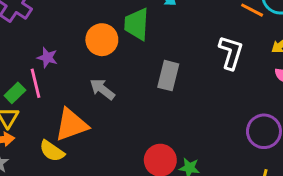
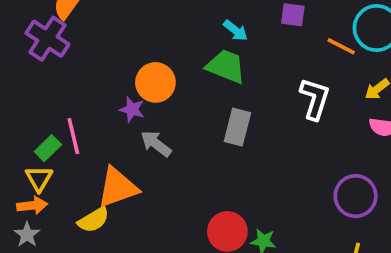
green trapezoid: (137, 24) -> (226, 66), moved, turned 108
purple star: (47, 58) -> (132, 109), moved
yellow semicircle: (52, 151) -> (93, 220), turned -65

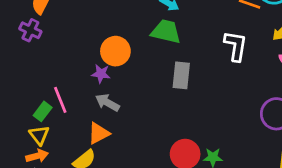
purple cross: (47, 39) -> (30, 30), size x0.7
gray arrow: (156, 144) -> (107, 103), moved
orange triangle: (118, 187) -> (99, 133), size x0.7

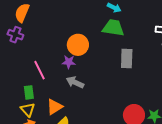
pink line: (60, 100) -> (39, 70), moved
green rectangle: (43, 111) -> (29, 92), turned -40
orange triangle: (99, 133) -> (55, 107), moved

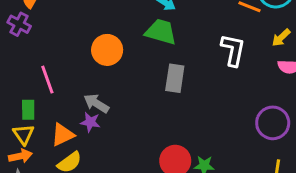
purple star: (69, 62) -> (90, 122), moved

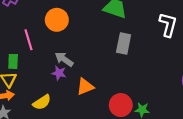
orange circle: (107, 50) -> (57, 20), moved
orange triangle: (63, 135) -> (85, 87), moved

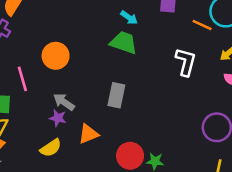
gray rectangle: (124, 44) -> (116, 95), moved
yellow semicircle: (42, 102) -> (51, 148), moved

